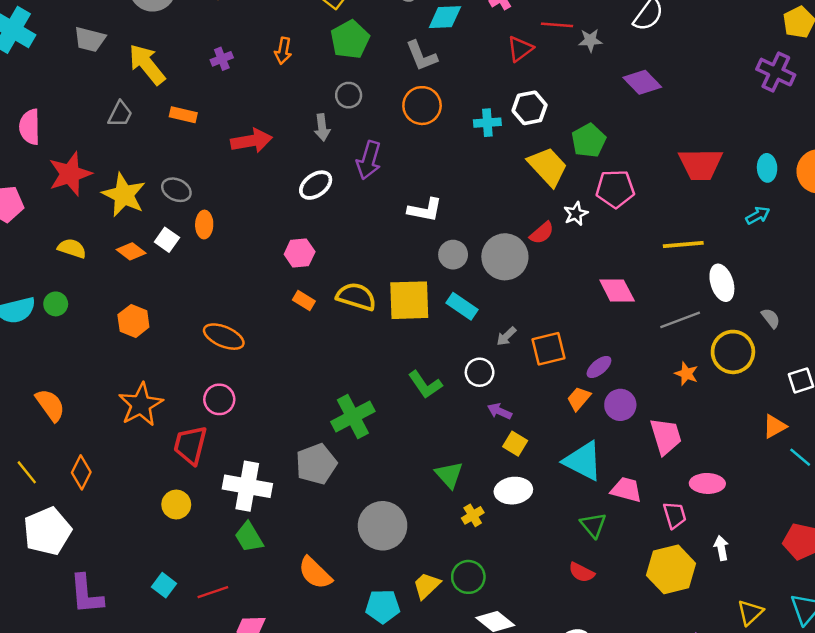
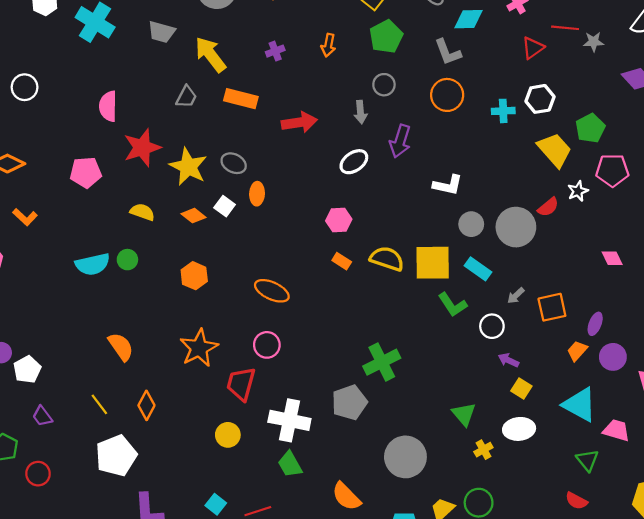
orange rectangle: (183, 115) -> (241, 99), size x1.4
pink diamond: (617, 291) -> (612, 258), size x0.7
purple ellipse: (599, 367) -> (595, 324), turned -30
green L-shape: (425, 385) -> (453, 305), moved

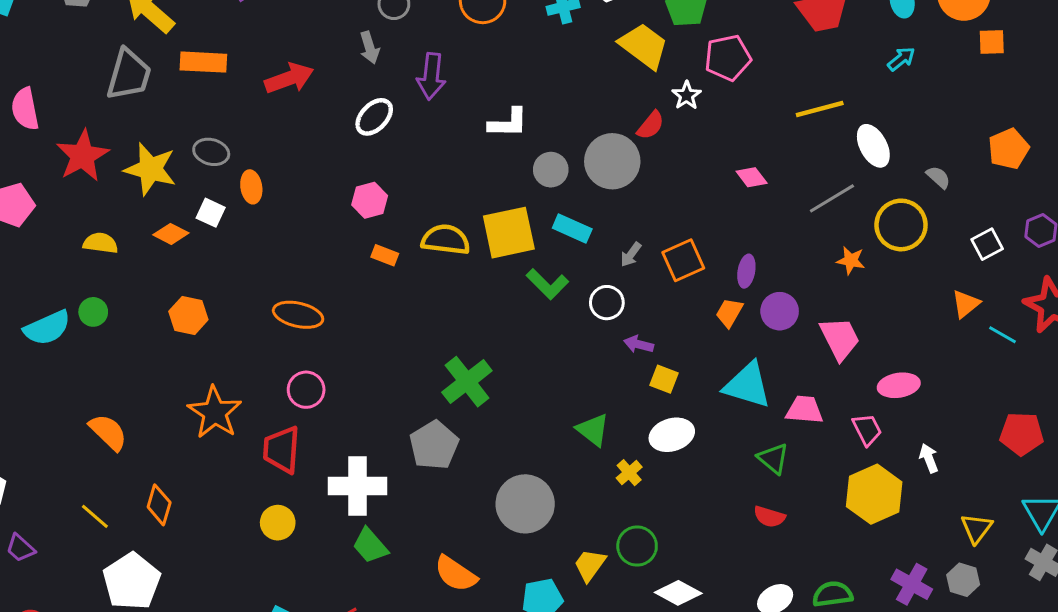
gray trapezoid: (186, 97) -> (129, 75), size x1.6

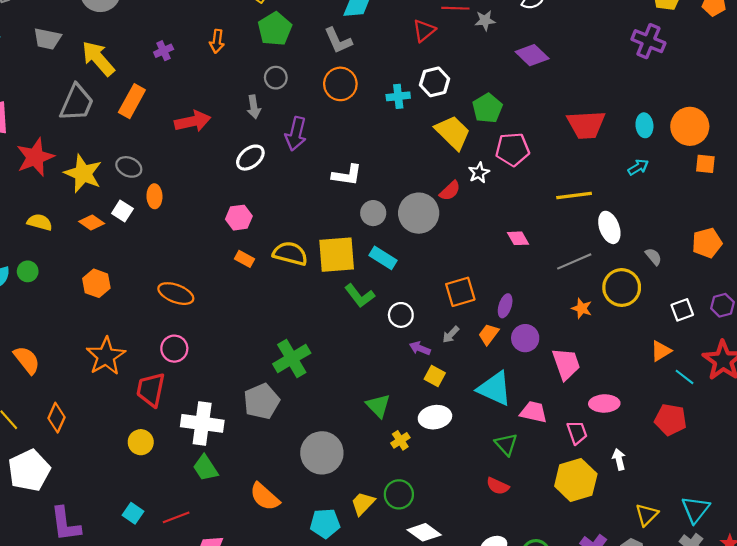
orange rectangle: (203, 62) -> (132, 101), turned -72
gray arrow: (631, 255) -> (451, 335), moved
red pentagon: (1022, 434) -> (671, 420), moved

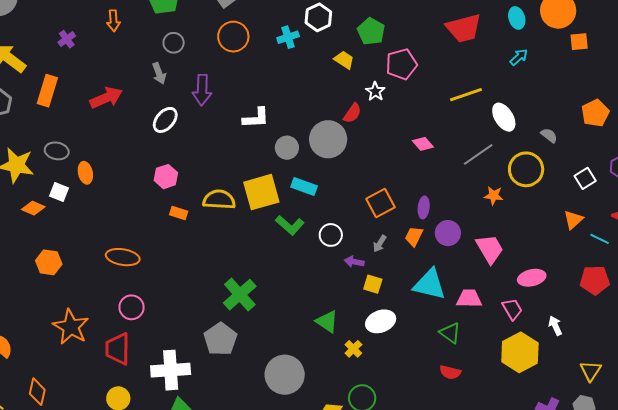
yellow trapezoid: (453, 132) -> (344, 60), size x0.6

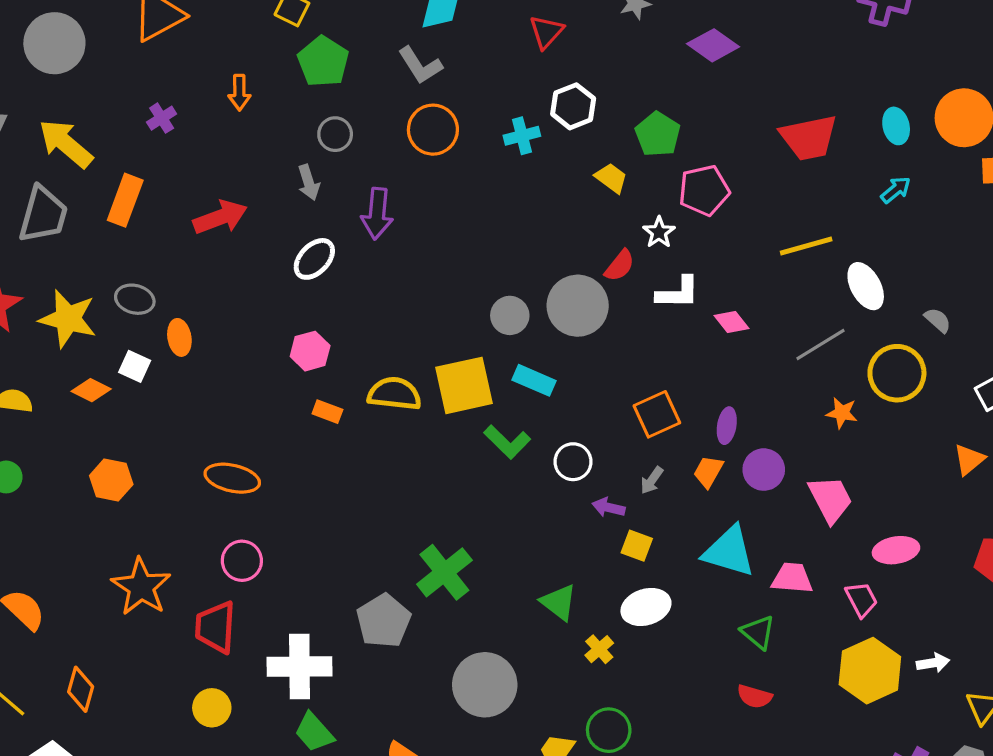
white L-shape: (256, 118) -> (678, 293), moved
green cross: (240, 295) -> (444, 572), moved
white arrow: (555, 326) -> (933, 663), moved, turned 102

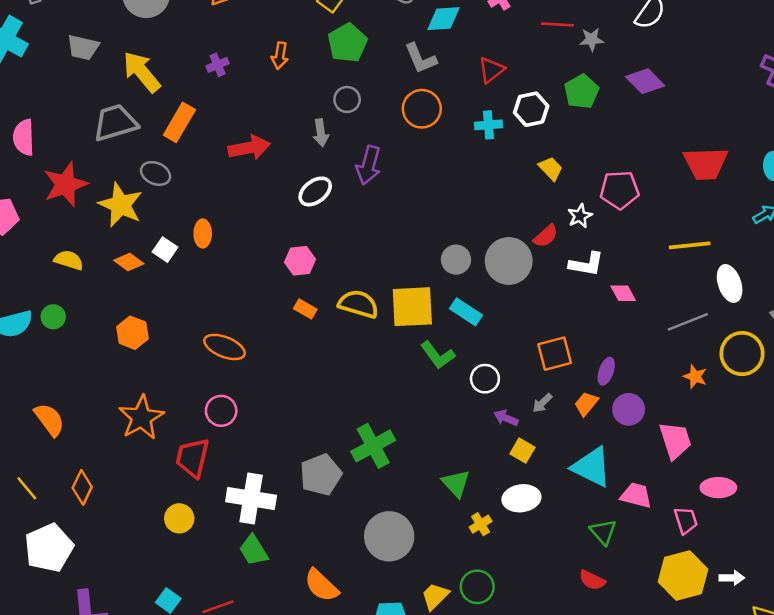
red triangle: (546, 32) -> (491, 70), moved
green pentagon: (658, 134) -> (581, 92), moved
gray trapezoid: (43, 215) -> (115, 123), turned -132
gray ellipse: (135, 299) -> (156, 173), moved

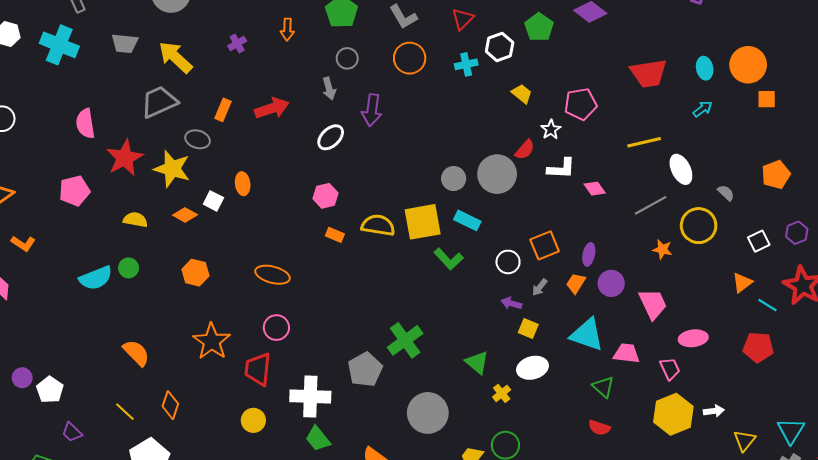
orange rectangle: (179, 122) -> (223, 110), moved, size x0.7
white circle: (485, 379) -> (508, 262), moved

